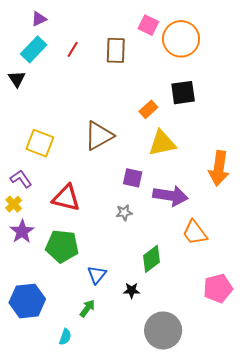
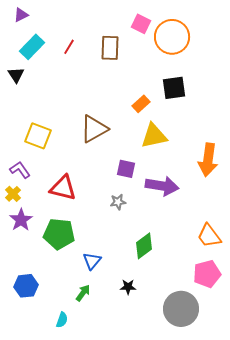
purple triangle: (39, 19) -> (21, 15), moved
orange trapezoid: (195, 233) -> (209, 236), moved
black star: (132, 290) -> (128, 287), moved
blue hexagon: (27, 301) -> (26, 286), size x0.7
gray circle: (163, 330) -> (181, 309), moved

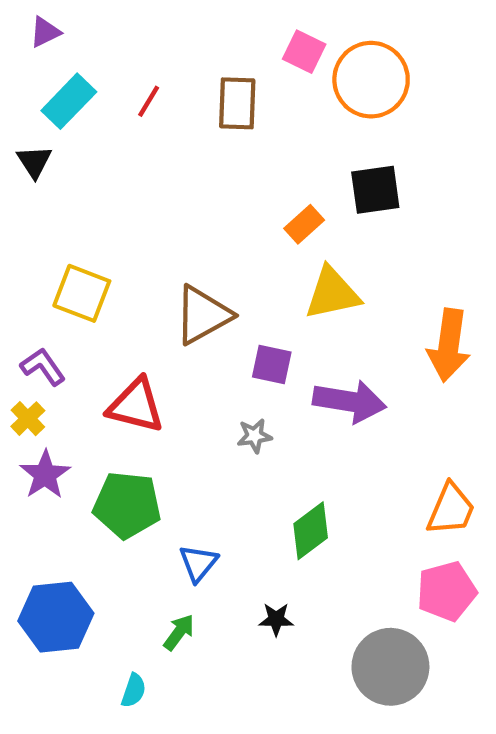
brown triangle: (94, 129) -> (203, 315), moved
orange trapezoid: (209, 236) -> (451, 509), turned -120
blue hexagon: (26, 286) -> (56, 617), size x1.4

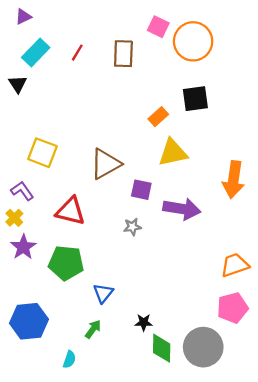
orange trapezoid: (451, 509) -> (235, 265), turned -132
green diamond: (311, 531) -> (162, 348), moved, turned -52

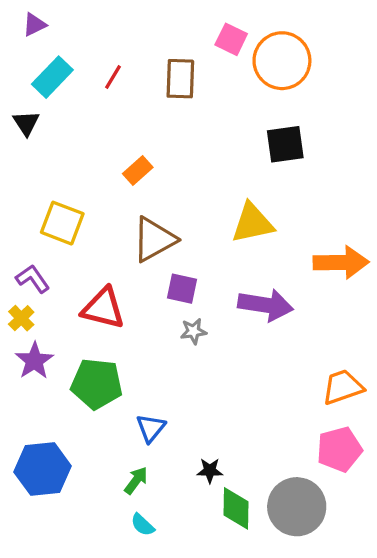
orange rectangle: (158, 117) -> (138, 171), moved
orange arrow: (234, 180) -> (341, 262), turned -99
purple square: (141, 190) -> (182, 289), moved
cyan semicircle: (69, 359) -> (143, 525), moved, turned 114

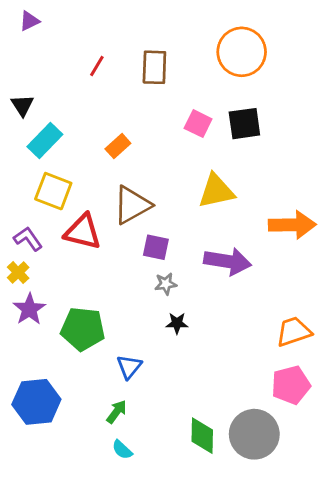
pink square: (231, 39) -> (198, 124), moved
cyan rectangle: (52, 77) -> (45, 140), moved
red triangle: (103, 308) -> (83, 232), moved
black star: (210, 471) -> (177, 323), moved

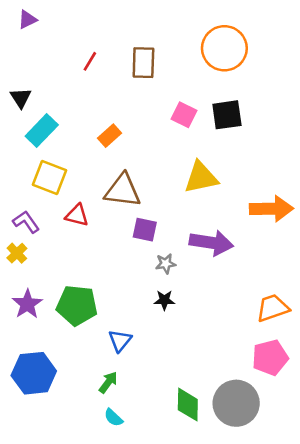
brown triangle: (132, 205) -> (123, 191), turned 36
red triangle: (83, 232) -> (77, 215), size x0.7
gray star: (166, 284) -> (166, 264), moved
purple star: (29, 309) -> (27, 304), moved

